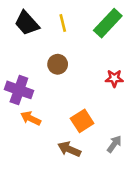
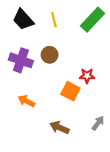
red star: (114, 78) -> (87, 76), moved
purple cross: (19, 90) -> (21, 60), moved
orange square: (82, 121) -> (70, 91), moved, turned -30

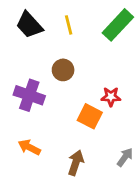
purple cross: (21, 60) -> (29, 95), moved
orange arrow: (26, 101) -> (29, 147), moved
brown arrow: (59, 128) -> (76, 163), turned 84

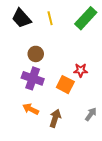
brown circle: (63, 70) -> (36, 54), moved
purple cross: (29, 95) -> (33, 78), moved
orange arrow: (29, 147) -> (31, 109), moved

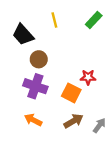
black trapezoid: (21, 18) -> (23, 35), moved
green rectangle: (86, 18) -> (94, 20), size x0.7
brown arrow: (55, 118) -> (73, 121), moved, turned 42

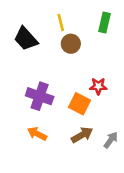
green rectangle: (94, 20) -> (105, 22), turned -30
brown circle: (39, 59) -> (71, 44), moved

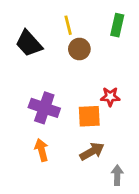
orange square: (80, 104) -> (89, 116), turned -30
orange arrow: (37, 134) -> (42, 150), turned 48
gray arrow: (111, 140) -> (117, 175), moved, turned -35

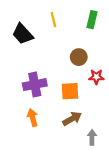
brown circle: (79, 49) -> (79, 57), moved
red star: (110, 97) -> (96, 77), moved
purple cross: (44, 108) -> (35, 85), turned -30

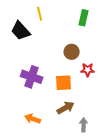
yellow line: (53, 20) -> (40, 14), moved
purple cross: (35, 85) -> (32, 77), turned 30
orange arrow: (33, 118) -> (33, 119), moved, turned -56

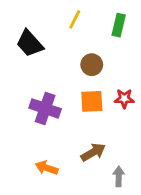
yellow line: (40, 14) -> (75, 19), moved, turned 40
brown circle: (72, 52) -> (92, 65), moved
orange square: (64, 83) -> (92, 101), moved

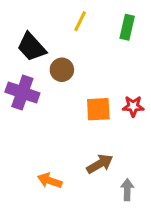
brown circle: (92, 65) -> (62, 70), moved
purple cross: (45, 108) -> (22, 93), moved

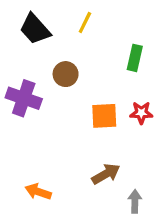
green rectangle: (127, 27) -> (135, 58), moved
black trapezoid: (32, 47) -> (35, 29), moved
orange arrow: (50, 181) -> (38, 192), moved

